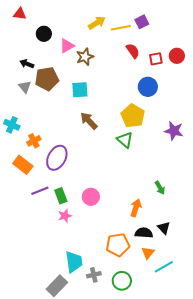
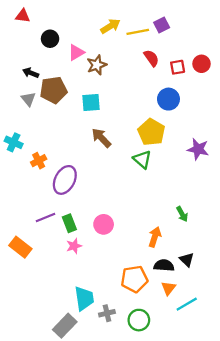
orange rectangle: (23, 165) -> (20, 247), moved

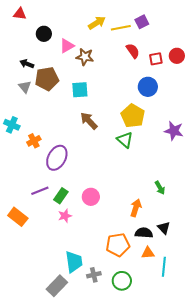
brown star: (97, 65) -> (85, 57), turned 30
green rectangle: (69, 223) -> (61, 196), turned 56
orange triangle: (168, 288) -> (148, 253), turned 48
cyan line: (187, 304) -> (164, 267), turned -54

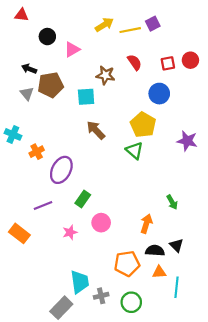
red semicircle: (133, 51) -> (134, 62), moved
brown star: (85, 57) -> (105, 75), moved
green rectangle: (61, 196) -> (83, 199), moved
pink circle: (91, 197) -> (101, 223), moved

